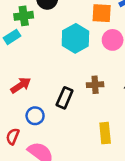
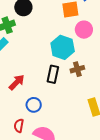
cyan hexagon: (75, 38) -> (63, 47), moved
black rectangle: (65, 98) -> (53, 74), moved

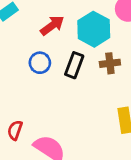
red arrow: (17, 82) -> (52, 25), moved
blue circle: (34, 105) -> (40, 63), moved

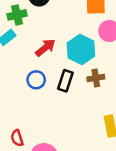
red semicircle: (15, 130) -> (17, 138), turned -35

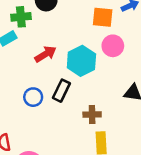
brown cross: (96, 78) -> (92, 114), moved
blue circle: (36, 80) -> (33, 97), moved

